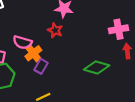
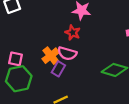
pink semicircle: (22, 42) -> (67, 53), moved

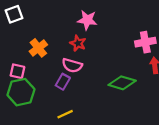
orange cross: (51, 56) -> (38, 48), moved

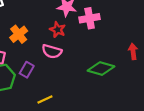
pink cross: (145, 42) -> (90, 18), moved
purple rectangle: (63, 82) -> (27, 70), moved

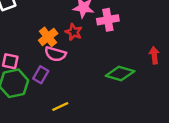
orange cross: (19, 34) -> (48, 37), moved
pink semicircle: (52, 51) -> (55, 54), moved

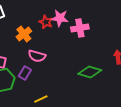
red star: (74, 32) -> (46, 22), moved
orange cross: (48, 37) -> (24, 34), moved

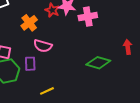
purple rectangle: (25, 73) -> (30, 64), turned -32

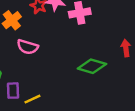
purple rectangle: (30, 64) -> (13, 91), moved

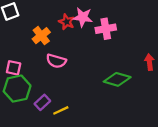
purple rectangle: (13, 91) -> (42, 102), turned 49

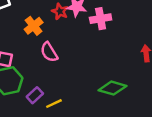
pink semicircle: (56, 61) -> (49, 52), turned 42
green diamond: (117, 79) -> (113, 88), moved

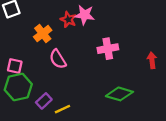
pink cross: (101, 19) -> (108, 49), moved

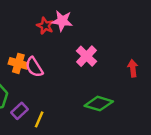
orange cross: (43, 33) -> (18, 63), moved, turned -36
pink cross: (108, 49) -> (87, 56), turned -36
yellow line: (62, 109) -> (39, 119), turned -42

